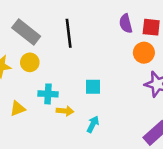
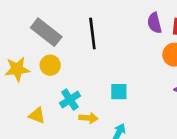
cyan cross: (48, 94) -> (70, 100), turned -36
yellow triangle: (18, 108) -> (37, 115), turned 42

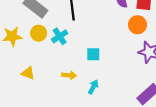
cyan cross: (70, 100) -> (60, 36), moved

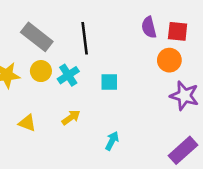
cyan square: (93, 54) -> (109, 82), moved
yellow arrow: (69, 75) -> (71, 118), moved, turned -40

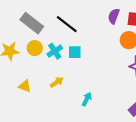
purple semicircle: (149, 27) -> (114, 16), turned 35
black line: (85, 38) -> (67, 24), turned -45
cyan square: (109, 82) -> (75, 52), moved

